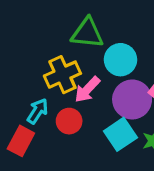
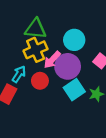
green triangle: (87, 33) -> (36, 29), moved
purple circle: (132, 99) -> (68, 66), moved

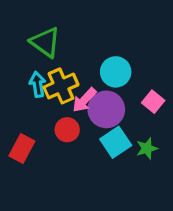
green triangle: (36, 29) -> (45, 42), moved, turned 30
cyan arrow: (19, 74) -> (38, 84), moved, turned -42

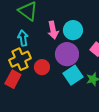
yellow cross: (61, 86) -> (20, 59), moved
pink arrow: (84, 100) -> (53, 30), moved, turned -54

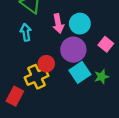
yellow cross: (20, 59) -> (37, 77), moved
red rectangle: (13, 79) -> (15, 96), moved

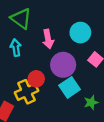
cyan circle: (80, 24) -> (80, 33), moved
green star: (102, 77) -> (91, 102), moved

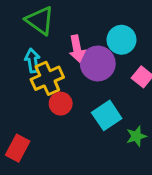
purple circle: (63, 65) -> (98, 64), moved
yellow cross: (27, 92) -> (47, 78), moved

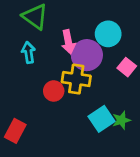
yellow cross: (47, 78) -> (76, 79), moved, turned 32
cyan square: (107, 115) -> (102, 119), moved

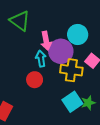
cyan arrow: (28, 52) -> (41, 59), moved
yellow cross: (76, 79) -> (71, 70), moved

